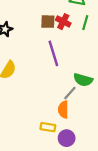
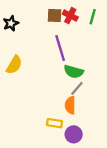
green semicircle: (83, 80) -> (74, 72), moved

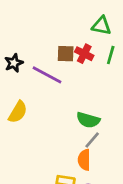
purple line: (60, 48) -> (47, 75), moved, turned -45

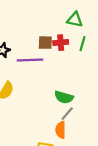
red cross: (84, 54) -> (61, 43), turned -32
purple line: (47, 75) -> (30, 60), turned -30

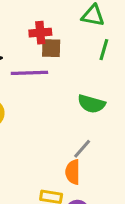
red cross: (61, 43) -> (40, 33), moved
green semicircle: (64, 97) -> (91, 104), moved

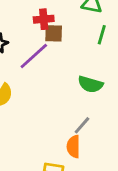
purple line: (29, 73) -> (34, 56), turned -40

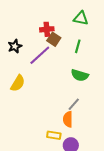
brown square: (54, 33) -> (54, 39), turned 32
green line: (102, 35) -> (78, 46), moved

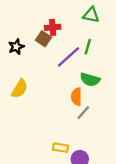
brown square: (54, 39) -> (43, 39), moved
purple line: (40, 55) -> (68, 57), moved
orange semicircle: (68, 119) -> (76, 97), moved

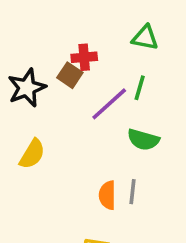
black star: (16, 47) -> (27, 88), size x1.5
orange semicircle: (76, 97) -> (107, 195), moved
gray line: (83, 113) -> (133, 192), turned -35

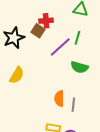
gray line: (133, 192) -> (73, 105), moved

